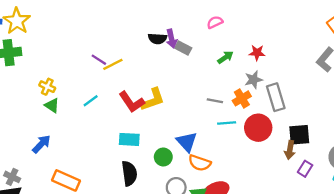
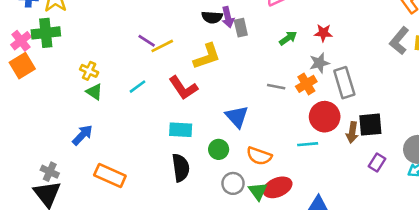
gray rectangle: (183, 48) -> (241, 28), turned 49
yellow L-shape: (153, 100) -> (207, 56), moved
cyan line: (227, 123) -> (308, 144), moved
blue triangle: (187, 142) -> (237, 117), moved
brown arrow: (290, 150) -> (352, 132), moved

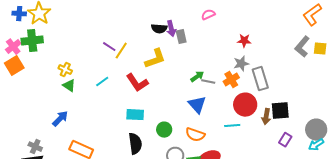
green arrow: (288, 38) -> (197, 77), moved
yellow line: (162, 46) -> (121, 51), turned -30
blue triangle: (237, 117) -> (197, 105), moved

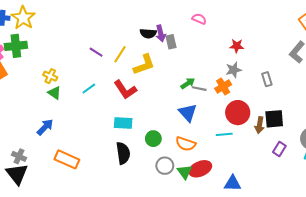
pink semicircle: (208, 15) -> (199, 19), turned 48
yellow line: (121, 51) -> (120, 54), moved
gray rectangle: (260, 79) -> (267, 79), moved, size x0.6

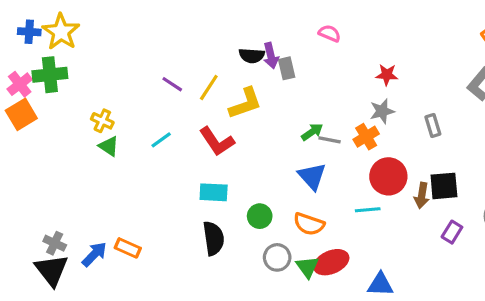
blue arrow: (45, 127) -> (94, 254), moved
orange rectangle: (67, 159) -> (128, 248), size x0.7

